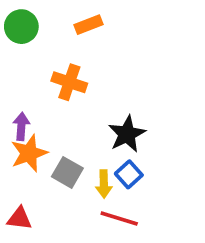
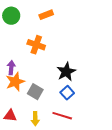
yellow arrow: (104, 184) -> (35, 119), moved

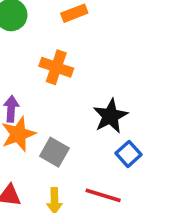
blue square: (67, 93) -> (128, 154), moved

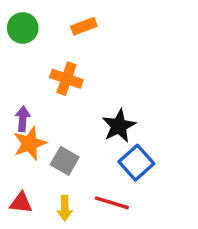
blue square: (128, 154) -> (136, 163), size x1.4

